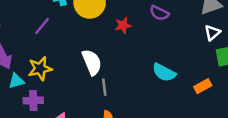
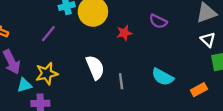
white triangle: (212, 33) -> (208, 40), turned -35
gray line: (104, 87) -> (121, 81), moved

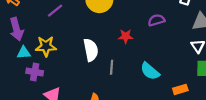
purple semicircle: (158, 21) -> (156, 20), turned 126
red star: (124, 33) -> (126, 36), moved

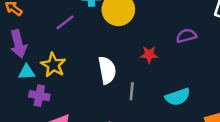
yellow star: (46, 46) -> (53, 65), turned 30
cyan semicircle: (150, 71) -> (178, 97), turned -60

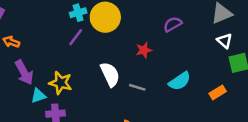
purple line: (65, 22) -> (76, 37), moved
gray line: (132, 91) -> (137, 87), turned -63

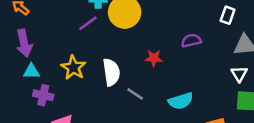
yellow star: (61, 83) -> (73, 68), moved

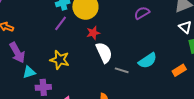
red star: (154, 58) -> (93, 33), moved
white semicircle: (111, 72) -> (104, 53), moved
gray line: (135, 94) -> (122, 70), moved

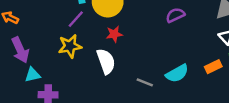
white semicircle: (104, 53) -> (106, 61), moved
yellow star: (60, 60) -> (70, 46), moved, turned -30
orange rectangle: (179, 70) -> (213, 67), moved

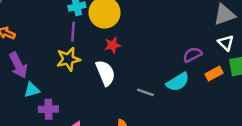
purple semicircle: (175, 15) -> (192, 55), moved
purple line: (76, 19) -> (73, 32), turned -36

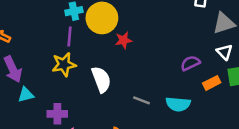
red star: (113, 45) -> (124, 40), moved
cyan semicircle: (178, 82) -> (178, 104), moved, turned 35
purple cross: (48, 109) -> (57, 114), moved

